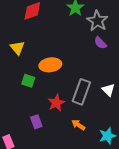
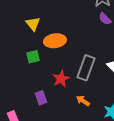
yellow triangle: (17, 48) -> (33, 24), moved
green square: (28, 81) -> (33, 57), turned -32

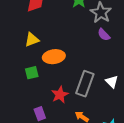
yellow triangle: (33, 24) -> (32, 40), turned 49

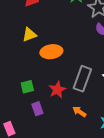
green square: (32, 73) -> (27, 87), moved

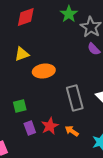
gray rectangle: (82, 79) -> (75, 98), turned -35
red star: (57, 90) -> (50, 126), moved

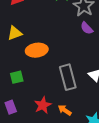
green square: (20, 106) -> (17, 77), moved
purple rectangle: (30, 128) -> (11, 107), moved

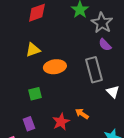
gray rectangle: (68, 77) -> (94, 70), moved
orange arrow: (65, 110) -> (82, 114), moved

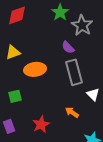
purple semicircle: (105, 45) -> (68, 47), moved
orange arrow: (82, 114) -> (72, 112), moved

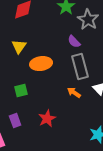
yellow triangle: (13, 52) -> (19, 47), turned -35
orange arrow: (72, 112) -> (74, 93), moved

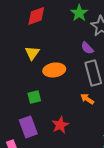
purple rectangle: (15, 121) -> (28, 127), size x1.5

